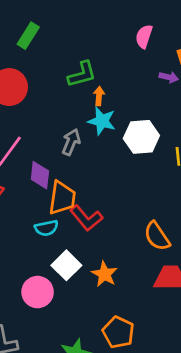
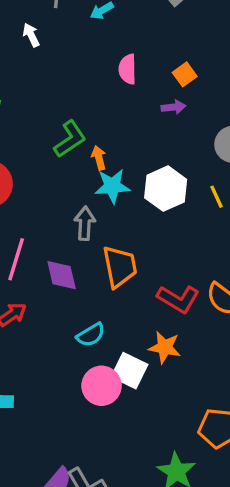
orange trapezoid: (62, 198) -> (120, 267), moved
red L-shape: (86, 218) -> (178, 299), moved
orange star: (104, 274) -> (165, 347), moved
pink circle: (38, 292) -> (101, 386), moved

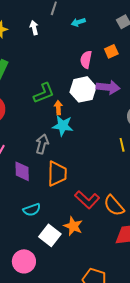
orange square: (185, 74) -> (111, 51), moved
purple arrow: (173, 107) -> (108, 87), size x1.6
white hexagon: (166, 189) -> (83, 89), moved
pink circle: (101, 386) -> (24, 261), moved

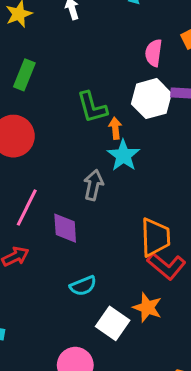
green L-shape: (44, 93) -> (92, 107), turned 100
cyan star: (63, 126) -> (123, 155), turned 30
orange trapezoid: (57, 174) -> (155, 237), moved

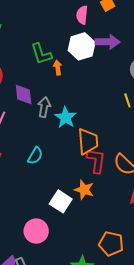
cyan star: (123, 155) -> (66, 117), moved
purple diamond: (65, 228) -> (24, 95), moved
red L-shape: (166, 266) -> (96, 161), turned -120
cyan semicircle: (83, 286) -> (35, 156), moved, turned -36

